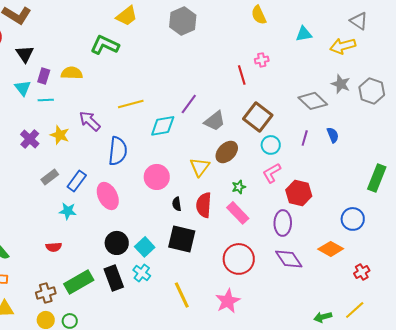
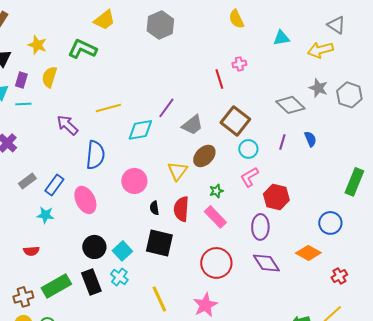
yellow semicircle: (72, 73) -> (49, 77), turned -75
yellow star: (60, 135) -> (37, 45), moved

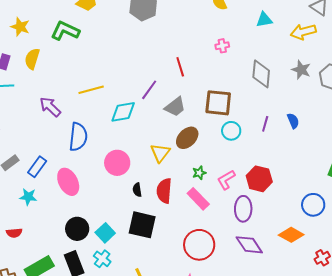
red line: (219, 79) -> (180, 67), moved
gray diamond: (290, 105) -> (261, 74), moved, turned 52
brown square: (235, 121) -> (218, 103), turned -32
pink L-shape: (249, 177) -> (226, 180), moved

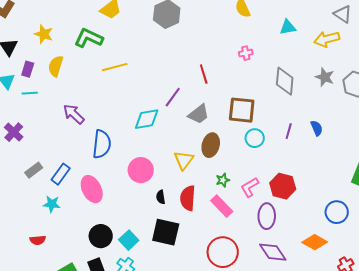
yellow line: (91, 90) -> (115, 67), moved
brown ellipse: (187, 138) -> (211, 145), turned -30

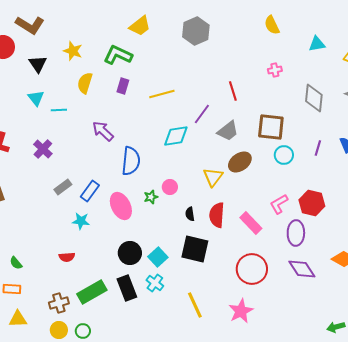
yellow line: (115, 67) -> (162, 94), moved
purple rectangle: (28, 69) -> (123, 86), moved
brown ellipse: (211, 145) -> (240, 162), turned 40
pink circle: (141, 170) -> (170, 187), size x0.6
green star: (223, 180) -> (151, 197), moved

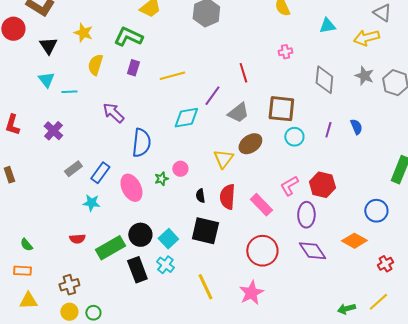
green rectangle: (92, 292) -> (110, 248), moved

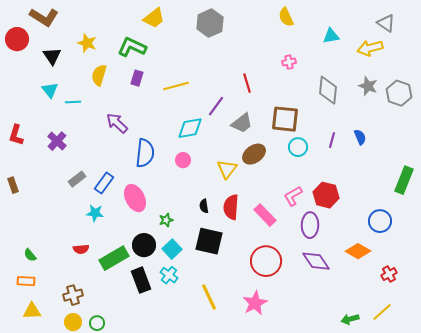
pink circle: (180, 169) -> (183, 160), moved
green star: (161, 179) -> (166, 220), moved

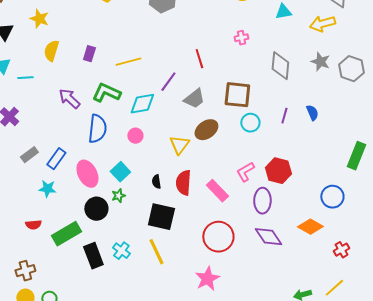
green L-shape: (132, 47) -> (106, 93), moved
black circle: (144, 245) -> (96, 209), moved
cyan square: (172, 249) -> (120, 172), moved
yellow line: (209, 297) -> (156, 252), moved

